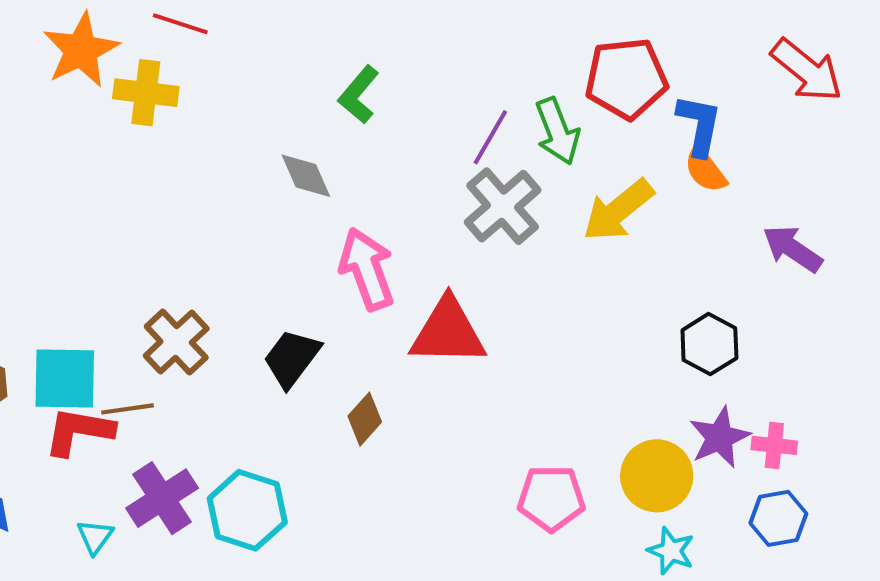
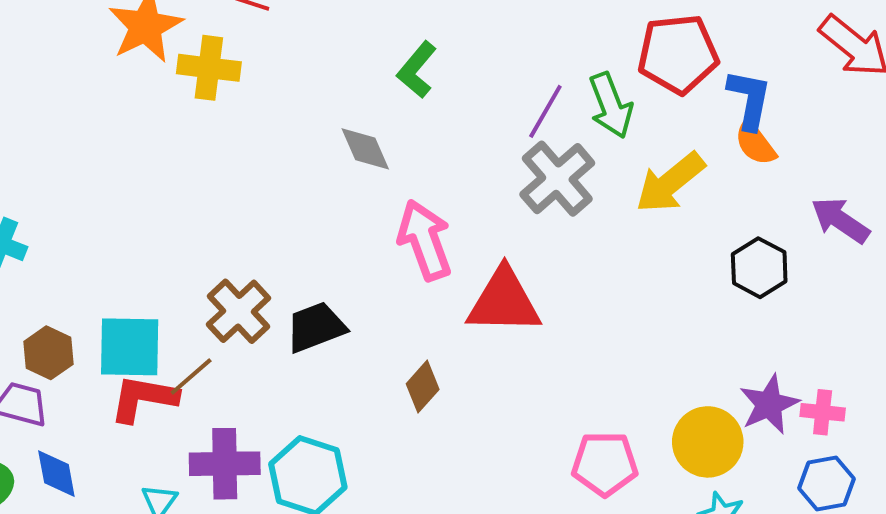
black hexagon: (709, 344) -> (759, 268), moved
black trapezoid: (292, 358) -> (316, 327), moved, turned 32
brown line: (128, 409) -> (191, 377), turned -33
purple cross: (162, 498) -> (225, 464), turned 32

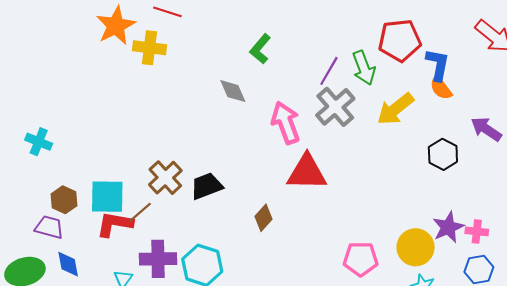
pink arrow: (425, 240) -> (286, 123), moved

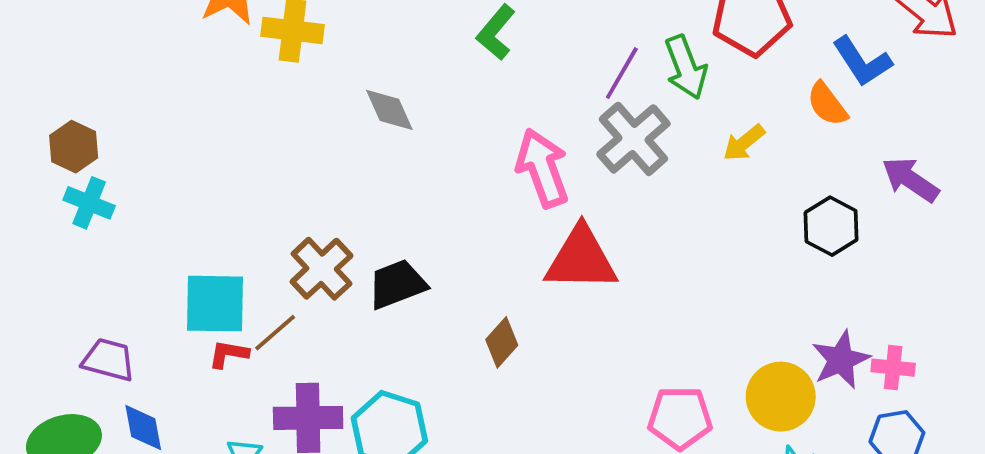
blue L-shape: (438, 65) -> (862, 61), moved, turned 136
gray diamond: (233, 91) -> (389, 110), moved
yellow arrow: (395, 109) -> (744, 143), size x0.6
brown hexagon: (64, 200) -> (74, 147), moved
red L-shape: (115, 224) -> (229, 354), size x0.6

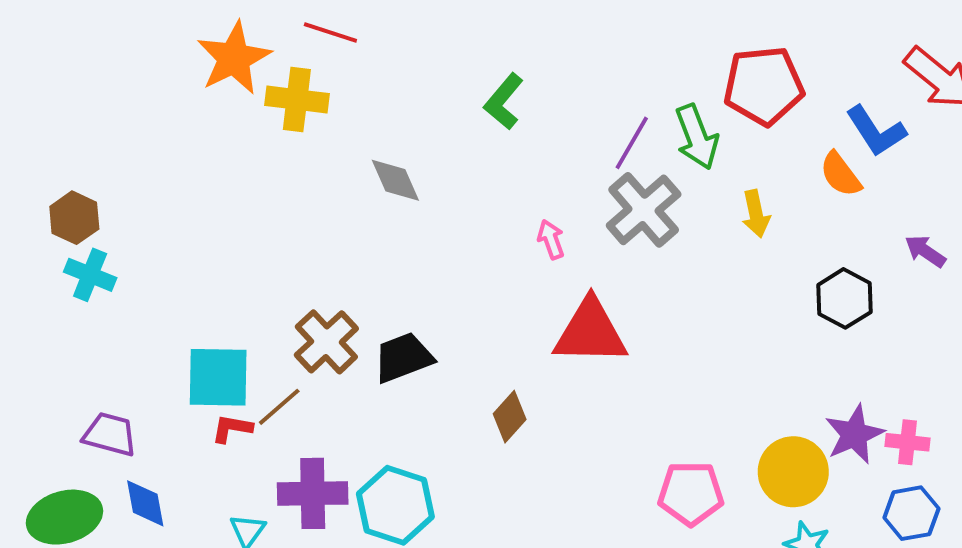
yellow arrow: (744, 143) -> (756, 214), turned -63
pink arrow: (542, 168) -> (551, 239), size x0.5
purple arrow: (910, 180) -> (925, 251), size x0.7

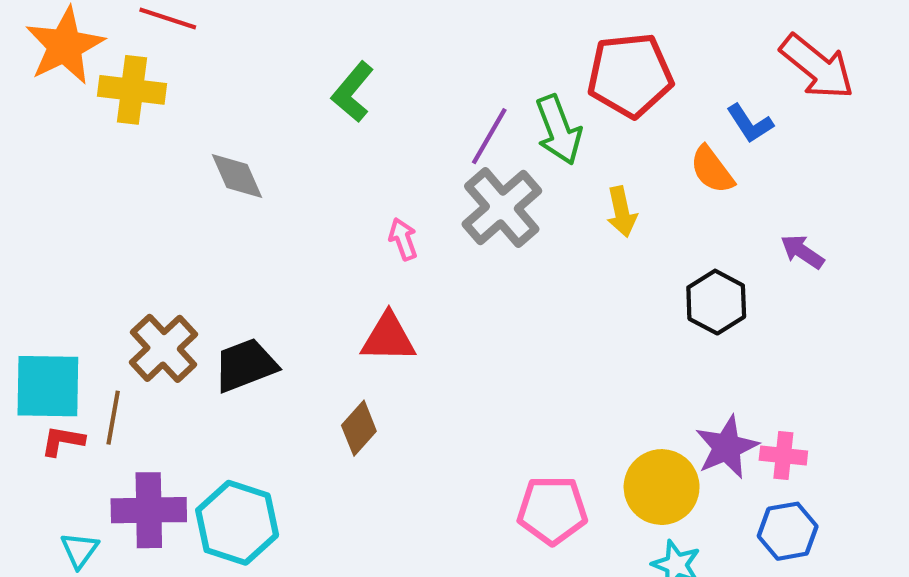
blue L-shape: (876, 131) -> (750, 123), size x0.7
red triangle: (590, 332) -> (388, 338), moved, size x0.7
brown line: (279, 407) -> (113, 418), turned -39

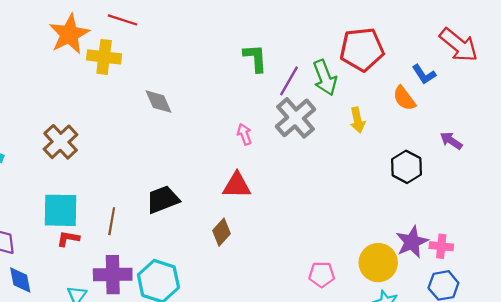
green L-shape: (353, 92) -> (255, 58), moved, turned 136
brown cross: (164, 348) -> (61, 142), moved
brown line: (113, 418) -> (112, 221), moved
pink pentagon: (552, 510) -> (322, 275), size x0.7

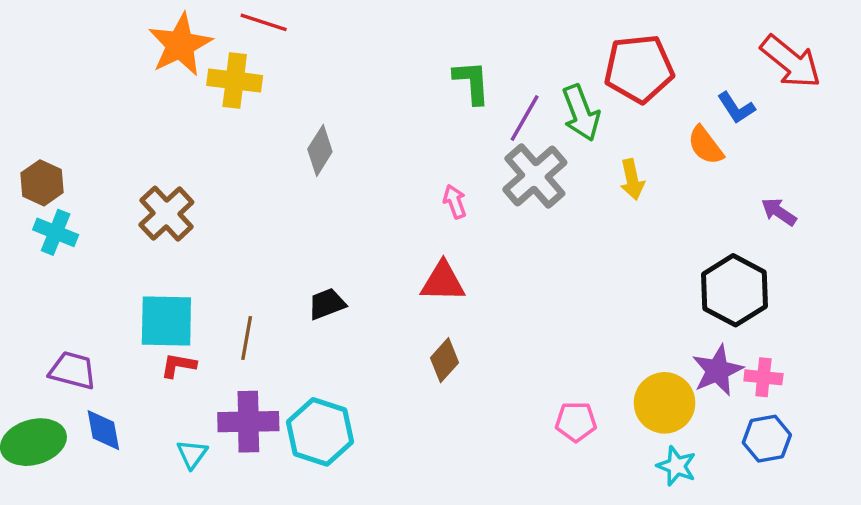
gray diamond: (158, 102) -> (320, 150), turned 56
black hexagon: (406, 167) -> (734, 290), moved, size x1.4
black trapezoid: (163, 199) -> (327, 304), size x0.7
brown diamond: (222, 232) -> (444, 360), moved

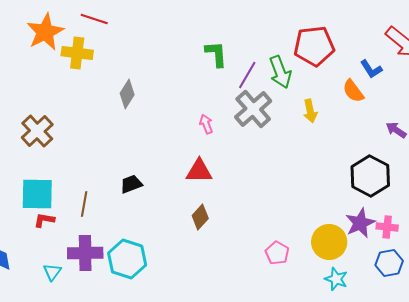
pink pentagon: (576, 422) -> (277, 253), turned 30

